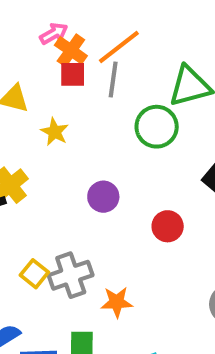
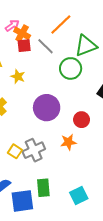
orange line: (119, 47) -> (61, 25), moved
gray line: (113, 80) -> (46, 46), turned -48
purple circle: (103, 197) -> (47, 108), size x1.6
orange star: (117, 302) -> (68, 142), moved

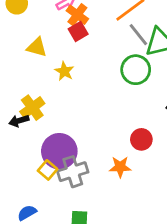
red square: (24, 46) -> (78, 32), turned -32
gray line: (46, 46) -> (138, 35), moved
purple circle: (47, 108) -> (59, 151), moved

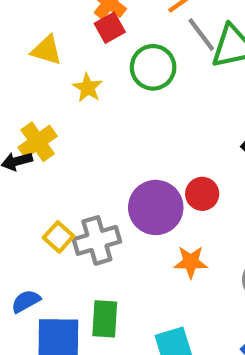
green circle: (136, 70) -> (153, 67), moved
purple circle: (59, 151) -> (156, 207), moved
orange star: (120, 167) -> (191, 262), moved

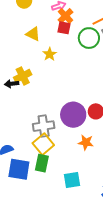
red square: (110, 28) -> (64, 28), turned 32
green circle: (153, 67) -> (89, 38), moved
yellow square: (59, 237) -> (43, 144), moved, size x1.5

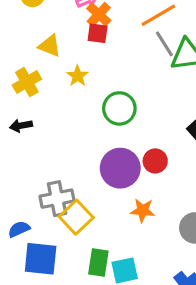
green circle: (89, 38) -> (119, 108), moved
yellow cross: (23, 76) -> (27, 82), moved
gray cross: (44, 126) -> (57, 199), moved
green rectangle: (42, 163) -> (98, 262), moved

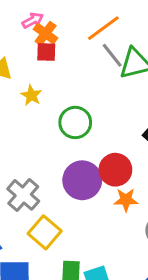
red circle: (155, 161) -> (115, 170), size x1.4
gray cross: (57, 199) -> (23, 195), moved, turned -32
orange star: (143, 210) -> (126, 200), moved

